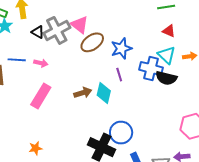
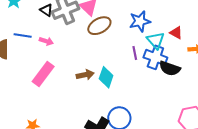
red triangle: (169, 31) -> (176, 33), moved
blue star: (121, 48) -> (140, 21), moved
cyan triangle: (167, 55) -> (156, 40), moved
purple line: (119, 75) -> (135, 53), moved

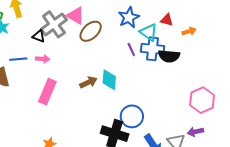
black triangle: (46, 10) -> (39, 36), moved

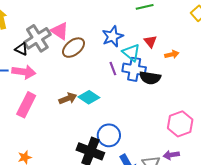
red triangle: (167, 20) -> (150, 42), turned 32
pink arrow: (43, 59) -> (24, 72), size x1.6
cyan diamond: (109, 80) -> (89, 97), turned -65

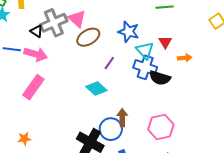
blue star: (113, 36) -> (129, 32), turned 30
purple line: (113, 69) -> (109, 63), moved, turned 48
brown arrow: (68, 98) -> (122, 118), moved, turned -78
pink hexagon: (180, 124) -> (161, 127), moved

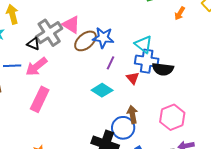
blue star: (129, 32) -> (103, 38), moved
red triangle: (165, 42) -> (133, 78), moved
pink arrow: (36, 54) -> (36, 67), turned 135
orange arrow: (185, 58) -> (180, 13), moved, turned 136

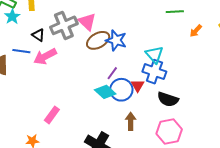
black triangle: (33, 44) -> (38, 35), moved
purple line: (111, 63) -> (112, 73), moved
black semicircle: (163, 69) -> (168, 99), moved
pink rectangle: (40, 99) -> (52, 115), moved, size x0.7
blue circle: (123, 128) -> (121, 90), moved

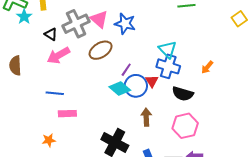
orange arrow: (196, 31) -> (207, 67), moved
brown ellipse: (98, 40) -> (101, 50), moved
blue star: (116, 40) -> (125, 24), moved
blue line: (21, 51) -> (55, 93), moved
pink rectangle: (52, 115) -> (67, 114), turned 54

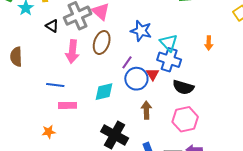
blue star: (125, 24) -> (141, 31), moved
brown ellipse: (101, 50) -> (102, 43), turned -40
pink arrow: (58, 55) -> (72, 52), moved, turned -55
orange arrow: (207, 67) -> (209, 43), moved, turned -40
cyan diamond: (120, 89) -> (104, 92), moved, turned -55

